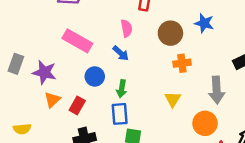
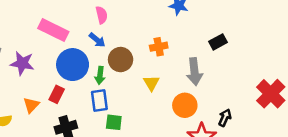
brown circle: (170, 33) -> (121, 60), moved
blue circle: (95, 76) -> (73, 65), size x1.6
orange triangle: (52, 100) -> (31, 105), moved

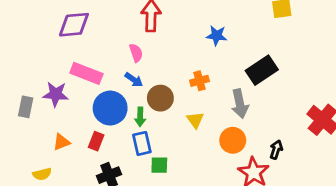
black rectangle: (218, 42) -> (262, 70), size x1.6
purple star: (22, 63) -> (56, 94), moved
orange triangle: (31, 105) -> (61, 142), moved, turned 30

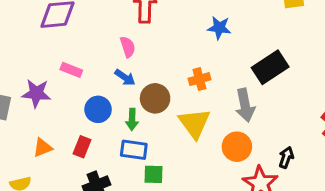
pink rectangle: (86, 73) -> (71, 70), size x0.6
blue circle: (110, 108) -> (98, 109), size x0.7
yellow triangle: (195, 120) -> (195, 123), size x1.6
blue rectangle: (142, 143) -> (134, 150), turned -70

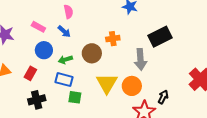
pink rectangle: (71, 70) -> (38, 27), moved
brown circle: (155, 98) -> (92, 53), moved
green arrow: (132, 119) -> (65, 60), turned 64
yellow triangle: (195, 123) -> (107, 83), moved

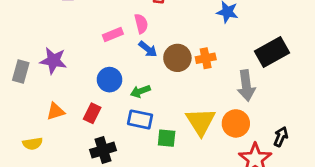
pink rectangle: (38, 27) -> (113, 35), moved, turned -48
blue arrow: (64, 31) -> (148, 49), moved
brown circle: (92, 53) -> (177, 58), moved
green square: (75, 97) -> (167, 138), moved

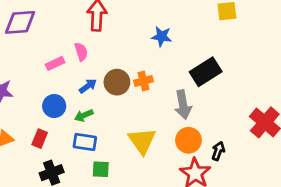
blue arrow: (148, 49) -> (88, 86), moved, turned -72
orange circle: (236, 123) -> (188, 140), moved
green square: (167, 138) -> (101, 169), moved

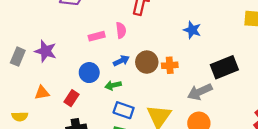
gray arrow: (183, 105) -> (200, 92), turned 65
blue rectangle: (85, 142) -> (124, 110), moved

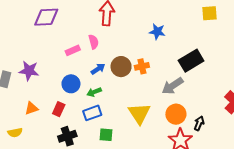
blue rectangle: (124, 110) -> (92, 113), moved, turned -30

